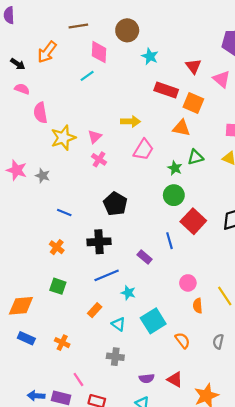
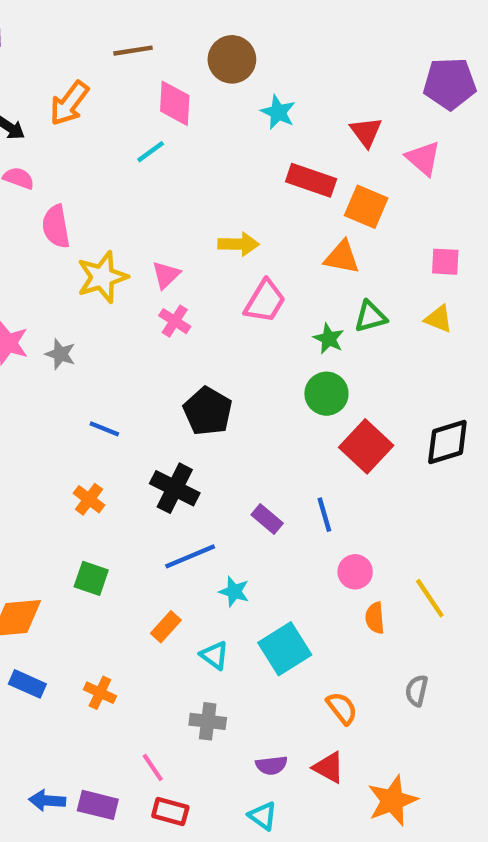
blue line: (169, 241) -> (324, 515), moved
black cross: (99, 242) -> (175, 488), turned 30
orange semicircle: (182, 340) -> (342, 708), moved
pink line: (78, 379) -> (153, 768), moved

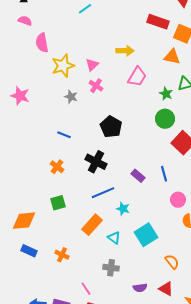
gray star: (60, 354) -> (71, 97), moved
green square: (91, 578) -> (58, 203), turned -35
orange rectangle: (166, 627) -> (92, 225), size x1.5

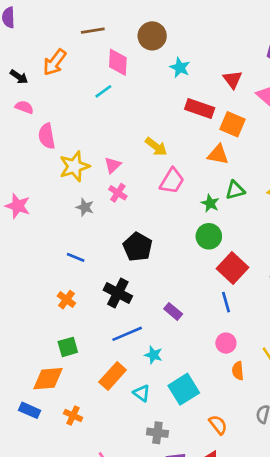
yellow arrow: (125, 51) -> (156, 147), turned 36
blue line: (164, 174) -> (226, 302), moved
orange diamond: (24, 221) -> (48, 379), moved
gray cross: (111, 268) -> (157, 433), moved

